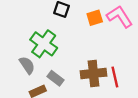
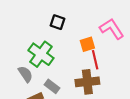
orange square: (95, 18) -> (87, 44), moved
red line: (115, 77) -> (95, 60), moved

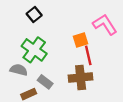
black square: (58, 22) -> (34, 15), moved, turned 32
gray semicircle: (25, 74) -> (19, 70), turned -42

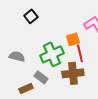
green cross: (34, 50) -> (52, 54), moved, turned 30
gray semicircle: (19, 70) -> (17, 56), moved

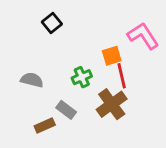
green cross: (52, 54) -> (82, 77), size x0.6
brown cross: (73, 73) -> (112, 104), turned -30

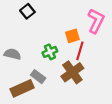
pink L-shape: (143, 36) -> (96, 21), turned 60
red line: (122, 76) -> (80, 51), turned 30
brown rectangle: (45, 126) -> (22, 88), size x1.5

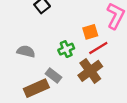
red line: (80, 51) -> (98, 48), turned 42

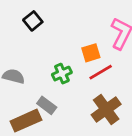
brown cross: (90, 71) -> (106, 109), moved

